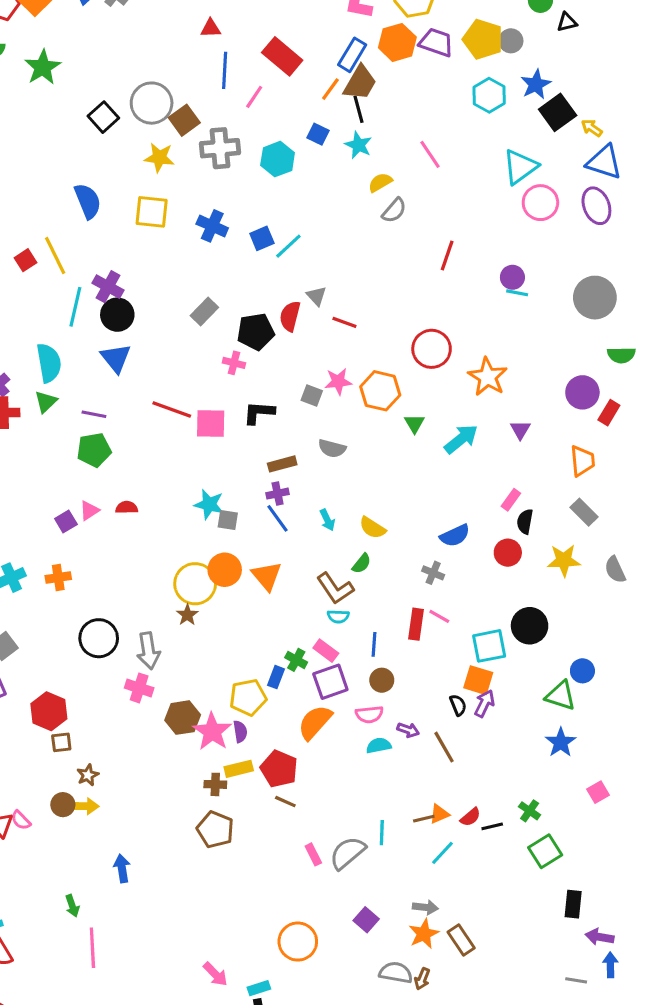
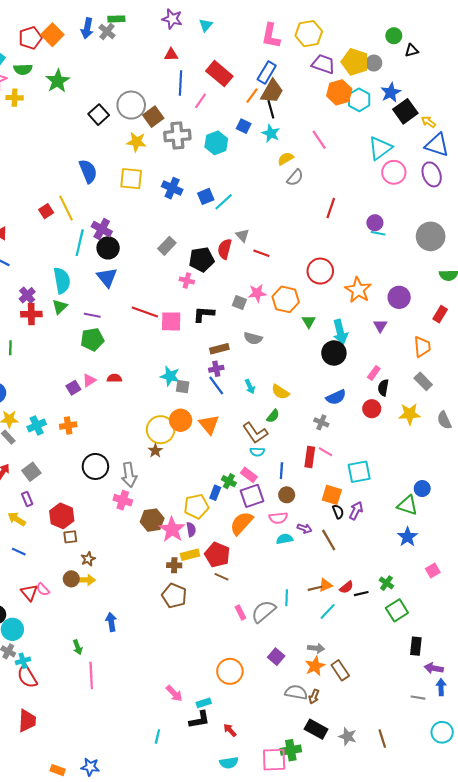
orange hexagon: (397, 42) -> (339, 92), moved
purple circle: (582, 392) -> (399, 297), moved
cyan arrow: (461, 439) -> (340, 332), turned 115
black circle: (530, 626) -> (334, 353), moved
orange square: (478, 680) -> (332, 495), moved

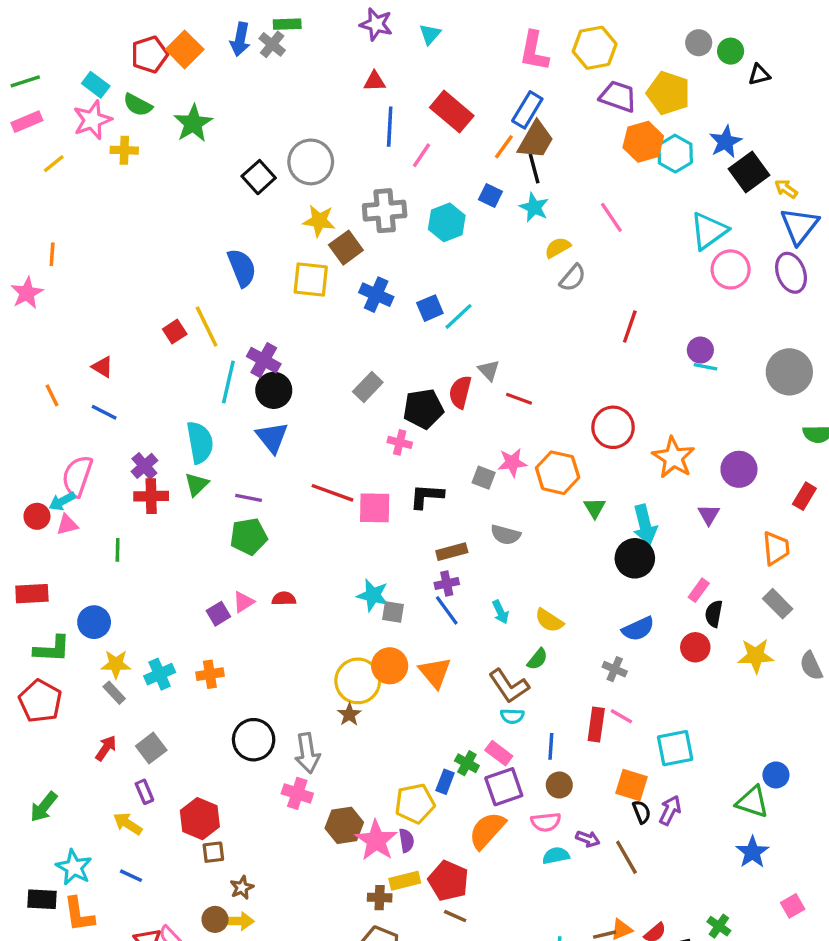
gray circle: (374, 63) -> (699, 43), moved
green semicircle: (23, 69) -> (138, 105), turned 30
brown square: (153, 117) -> (346, 248), moved
blue triangle: (437, 145) -> (799, 226), turned 50

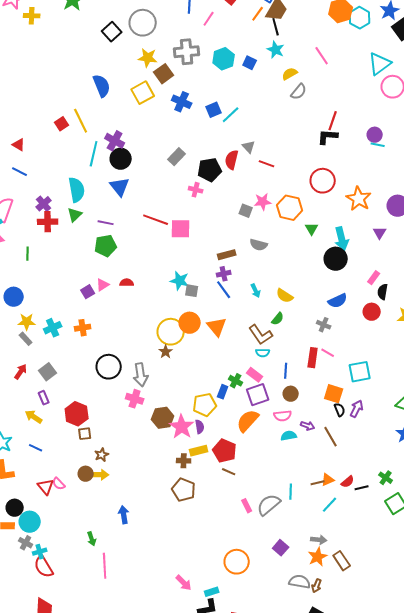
blue square: (490, 196) -> (250, 63), moved
yellow square: (311, 280) -> (143, 93), turned -35
black L-shape: (427, 496) -> (328, 137), moved

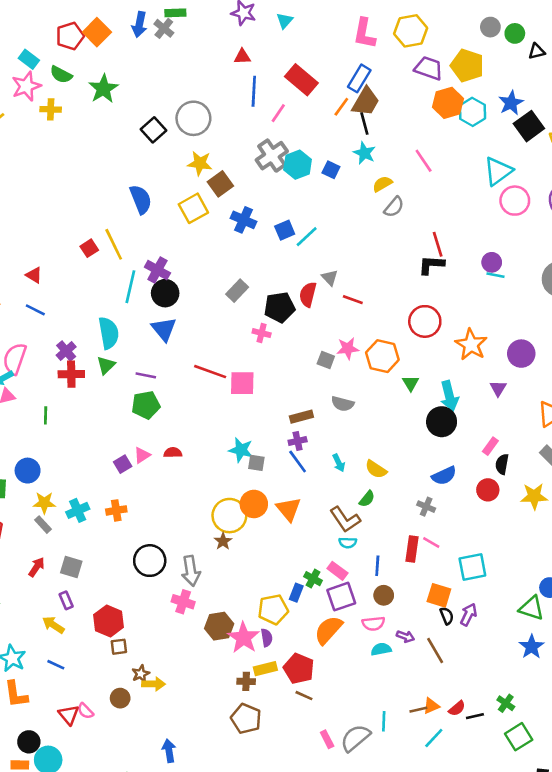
gray cross: (187, 52) -> (272, 156), moved, turned -30
red line: (333, 121) -> (438, 244), turned -36
gray square: (48, 372) -> (71, 567), turned -36
yellow arrow: (100, 475) -> (154, 684), moved

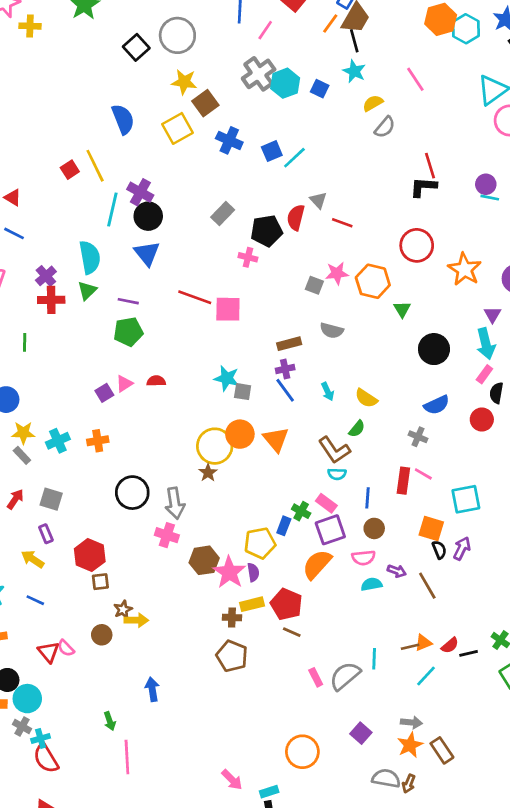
cyan arrow: (449, 396) -> (486, 344), moved

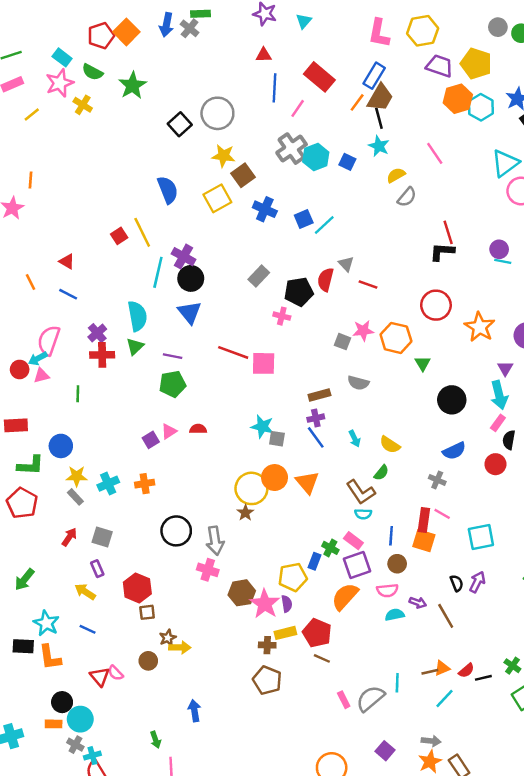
yellow cross: (30, 26) -> (83, 105), turned 30
orange square: (431, 528) -> (424, 541), moved

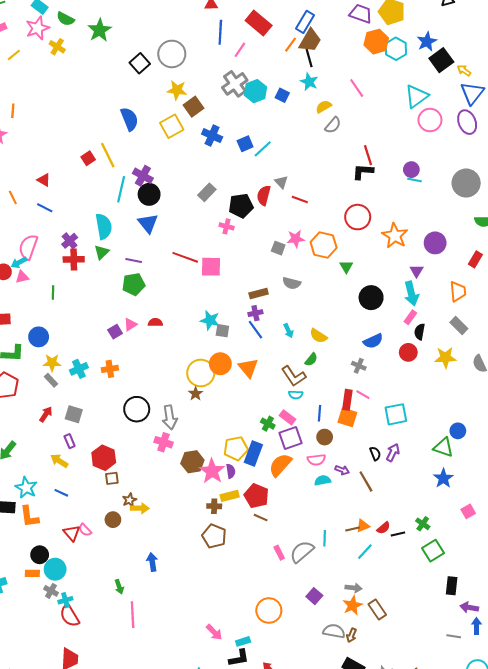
blue rectangle: (315, 561) -> (253, 454), moved, size x1.6

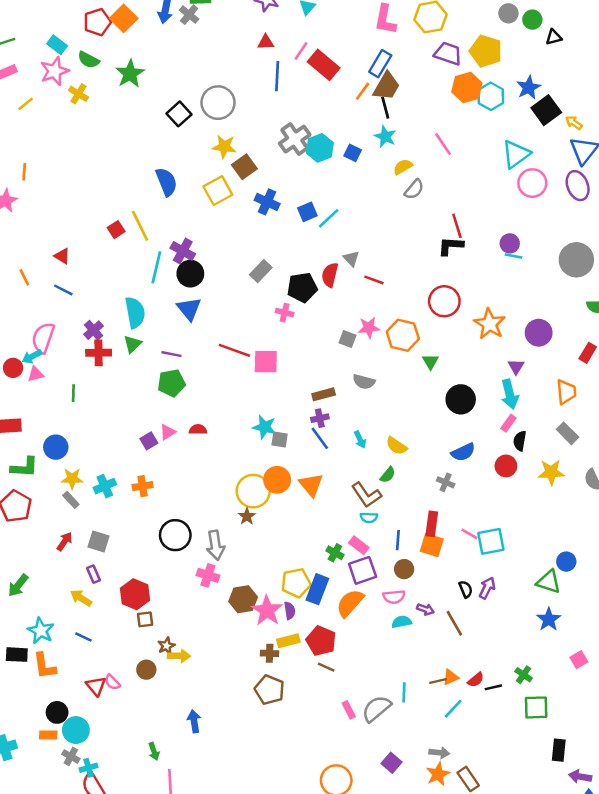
pink line: (240, 50) -> (301, 51), moved
pink line: (363, 395) -> (469, 534), moved
green square: (433, 551) -> (536, 707), turned 30

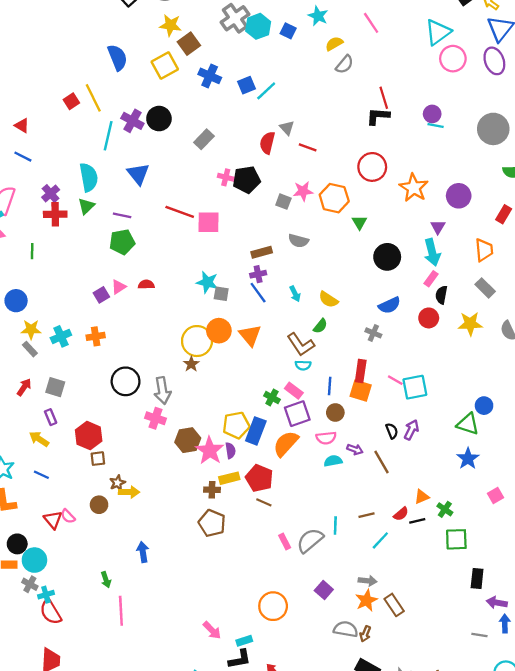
black circle: (190, 274) -> (159, 119), moved
black pentagon: (302, 287) -> (247, 180), moved
orange triangle: (451, 677) -> (422, 497), moved

